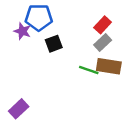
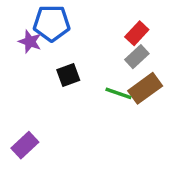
black square: (54, 44) -> (68, 75), moved
brown rectangle: (109, 66) -> (145, 88), turned -45

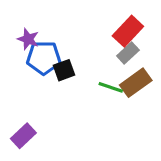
blue pentagon: (52, 23) -> (44, 58), moved
red rectangle: (137, 33) -> (128, 31), size x1.4

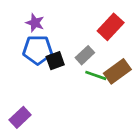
purple star: (28, 39) -> (35, 23), moved
gray rectangle: (128, 53) -> (85, 55), moved

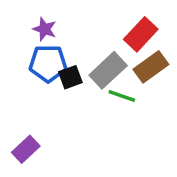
gray rectangle: (85, 55) -> (108, 70), size x1.5
brown rectangle: (117, 71) -> (151, 67), moved

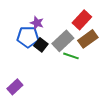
purple star: (45, 29) -> (37, 23), moved
black square: (70, 77) -> (41, 45), turned -32

